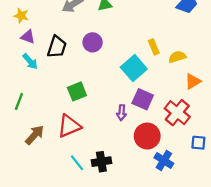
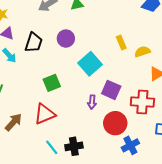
cyan square: (134, 68) -> (90, 64), moved
red cross: (177, 113) -> (142, 102), turned -35
blue cross: (164, 161) -> (130, 145), turned 30

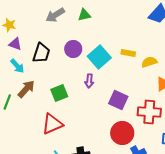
yellow rectangle: (121, 43) -> (128, 53), turned -56
cyan square: (90, 64) -> (99, 57), moved
purple arrow: (92, 102) -> (89, 81), moved
brown arrow: (13, 122) -> (26, 89), moved

